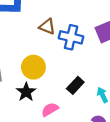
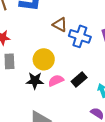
black star: (26, 92) -> (35, 81), turned 30
pink semicircle: (50, 109) -> (56, 81), moved

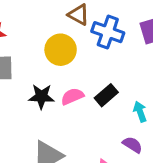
yellow circle: (44, 59) -> (61, 50), moved

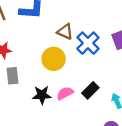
blue cross: (108, 32) -> (88, 43), turned 30

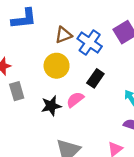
brown triangle: (65, 32) -> (63, 35), turned -35
black rectangle: (90, 90) -> (95, 78), moved

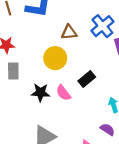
blue cross: (90, 43) -> (102, 26), moved
pink semicircle: (75, 100) -> (63, 93), turned -105

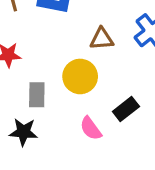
gray rectangle: (13, 71) -> (37, 95), moved
black star: (40, 93) -> (23, 132), moved

